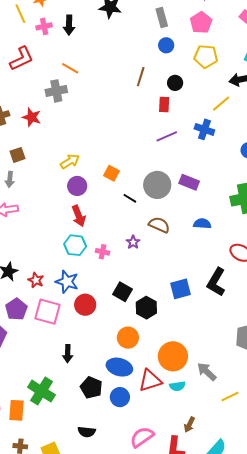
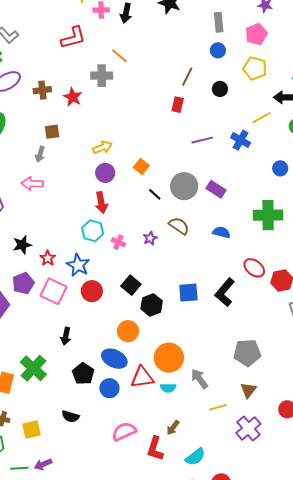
red rectangle: (164, 104) -> (178, 105), moved

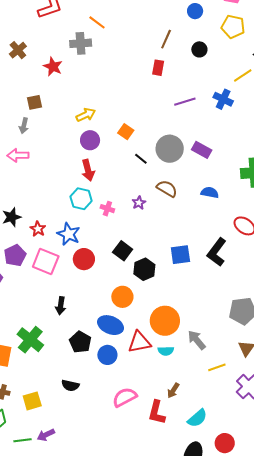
brown cross: (42, 90) -> (18, 50), moved, turned -30

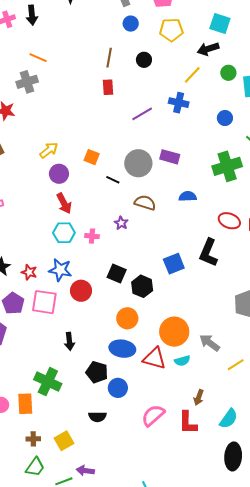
red triangle: (139, 342) -> (154, 358), turned 40
blue circle: (107, 355) -> (118, 388), moved
purple arrow: (46, 435) -> (85, 471), turned 48

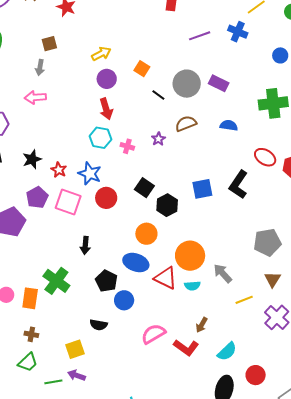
brown semicircle: (145, 203) -> (186, 124), turned -50
red L-shape: (188, 423) -> (186, 348), turned -65
yellow square: (64, 441) -> (75, 349), moved

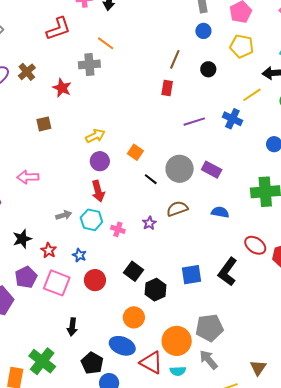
gray arrow: (40, 67) -> (64, 215), moved, turned -119
blue star: (90, 174) -> (79, 255), size x0.6
gray pentagon: (267, 242) -> (209, 328), moved

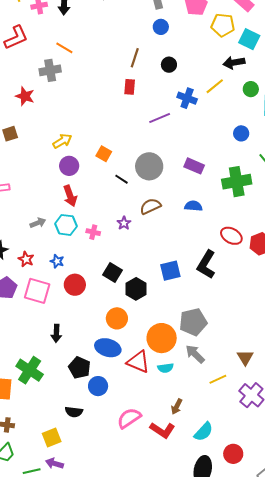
yellow pentagon: (242, 46) -> (223, 25), moved
blue cross: (232, 119) -> (187, 98), moved
purple rectangle: (212, 170) -> (194, 166), moved

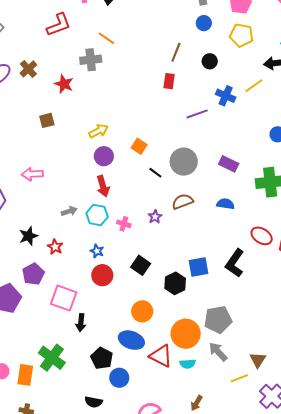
yellow pentagon: (223, 25) -> (241, 35), moved
blue star: (57, 261) -> (97, 251), moved
black hexagon: (136, 289) -> (175, 283), moved
pink square: (37, 291) -> (64, 298), moved
brown triangle: (245, 357) -> (258, 360), moved

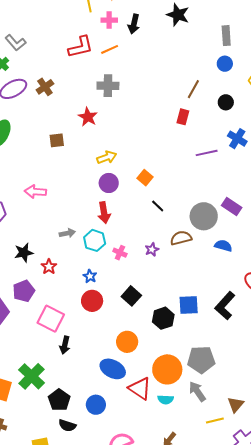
orange line: (106, 38) -> (110, 49), moved, turned -66
red star: (64, 84) -> (88, 117), moved
gray circle: (184, 162) -> (204, 216), moved
black pentagon: (102, 358) -> (59, 400), moved

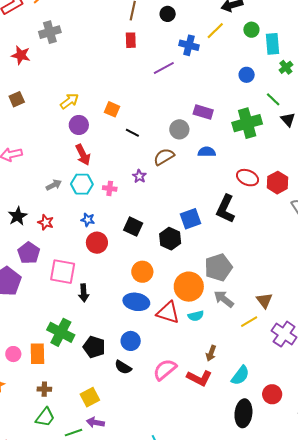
red star: (88, 117) -> (21, 55), moved
gray circle: (204, 216) -> (179, 129), size x0.7
black semicircle: (67, 425) -> (123, 367), moved, turned 30

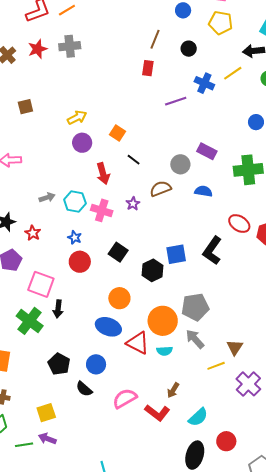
red star: (21, 55) -> (38, 49), moved, turned 30
red arrow: (83, 155) -> (103, 174), moved
pink cross: (110, 188) -> (102, 210), size x1.5
green cross: (61, 332) -> (30, 321), moved

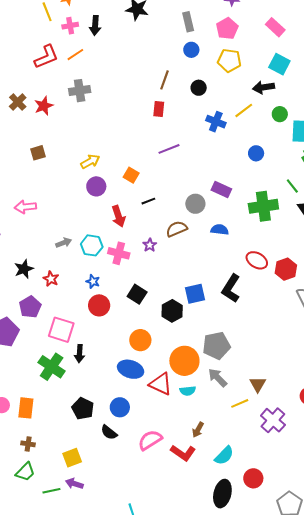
red star: (38, 49) -> (44, 106), moved
purple line: (176, 101) -> (169, 149), moved
blue circle: (256, 122) -> (256, 153), moved
black line: (134, 160) -> (148, 201), turned -56

